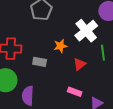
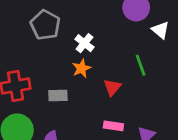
white cross: (86, 31) -> (84, 43), moved, size x0.6

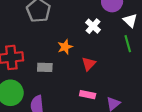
white cross: (84, 43) -> (93, 26), moved
green line: (141, 65) -> (128, 44), moved

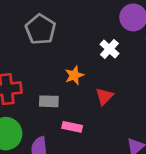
pink rectangle: (88, 95) -> (72, 127), moved

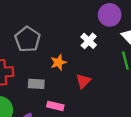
gray pentagon: (41, 29) -> (28, 39), moved

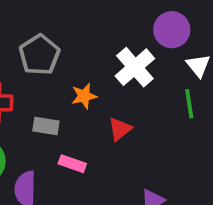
white cross: (89, 41) -> (135, 67), size x1.5

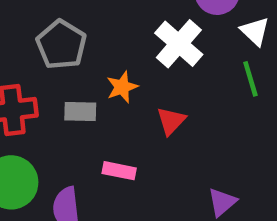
gray rectangle: (46, 126) -> (80, 111), moved

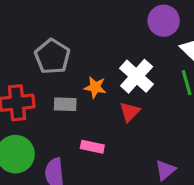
white cross: (179, 44) -> (137, 76), moved
orange star: (122, 87) -> (95, 87), turned 30

